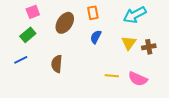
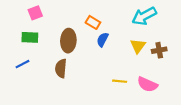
orange rectangle: (93, 13) -> (93, 22), moved, turned -48
brown ellipse: (65, 23) -> (68, 41), moved, turned -30
green rectangle: (28, 35) -> (30, 37), turned 42

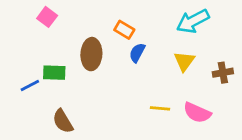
pink square: (35, 13) -> (47, 17), turned -32
green rectangle: (30, 37) -> (54, 73), moved
brown cross: (159, 50) -> (223, 73), moved
brown semicircle: (61, 68) -> (63, 121), moved, turned -36

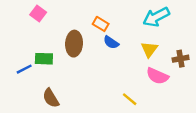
blue semicircle: (137, 53) -> (111, 42), turned -84
yellow line: (160, 108) -> (130, 99), moved, turned 35
pink semicircle: (197, 113) -> (157, 76), moved

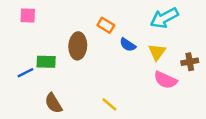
pink square: (38, 13) -> (28, 15), moved, turned -35
blue semicircle: (111, 42) -> (128, 45), moved
yellow line: (130, 99) -> (109, 104), moved

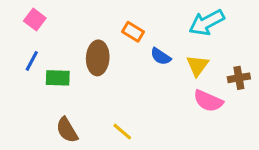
pink square: (28, 15) -> (35, 20), turned 35
blue line: (25, 73) -> (32, 61), moved, turned -35
yellow line: (109, 104) -> (122, 132), moved

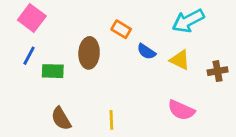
pink square: (35, 20) -> (32, 18), size x1.4
yellow triangle: (197, 66) -> (180, 60), turned -40
pink semicircle: (208, 101) -> (181, 110), moved
yellow line: (122, 132) -> (111, 120), turned 48

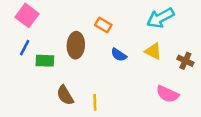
blue semicircle: (146, 52) -> (119, 55), moved
brown cross: (218, 71) -> (185, 61), turned 35
pink semicircle: (181, 110) -> (168, 94), moved
brown semicircle: (61, 119) -> (65, 95), moved

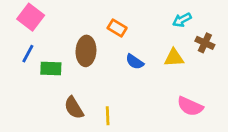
cyan arrow: (160, 18) -> (182, 20), size x0.6
yellow triangle: (153, 51) -> (174, 58), turned -30
brown cross: (185, 61) -> (205, 43), moved

